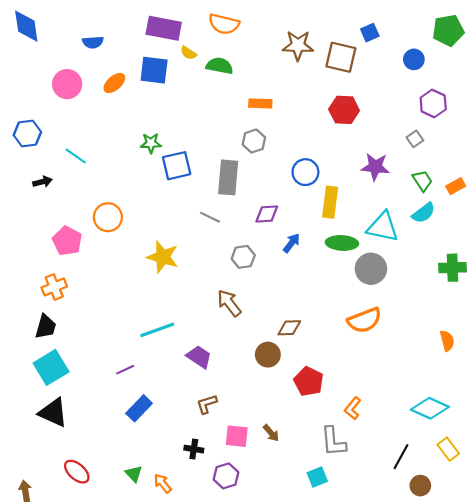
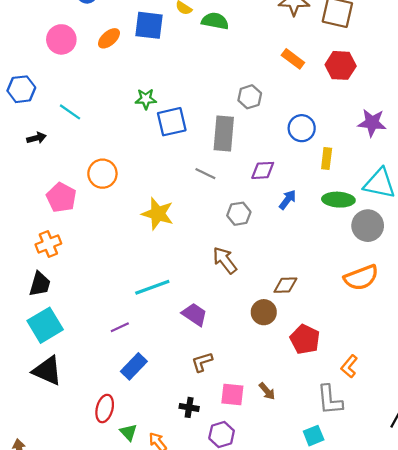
orange rectangle: (260, 103) -> (293, 59), moved, turned 35
yellow rectangle: (330, 202) -> (327, 158), size x0.7
red ellipse: (77, 472) -> (105, 409), moved, turned 64

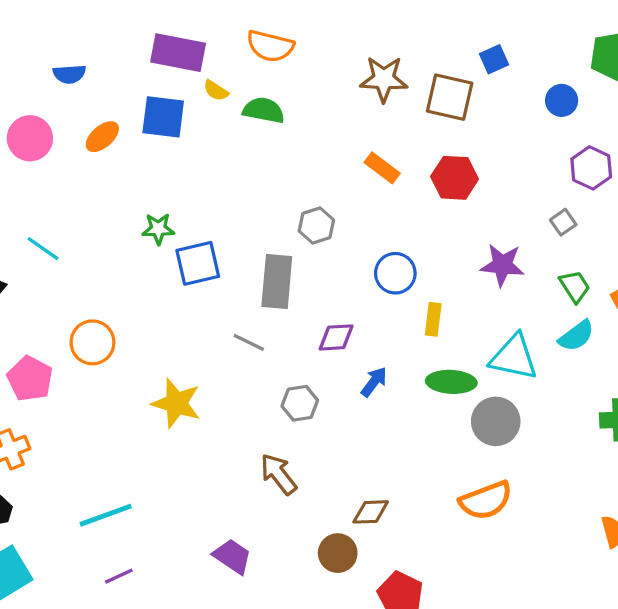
cyan line: (152, 287) -> (106, 515), moved

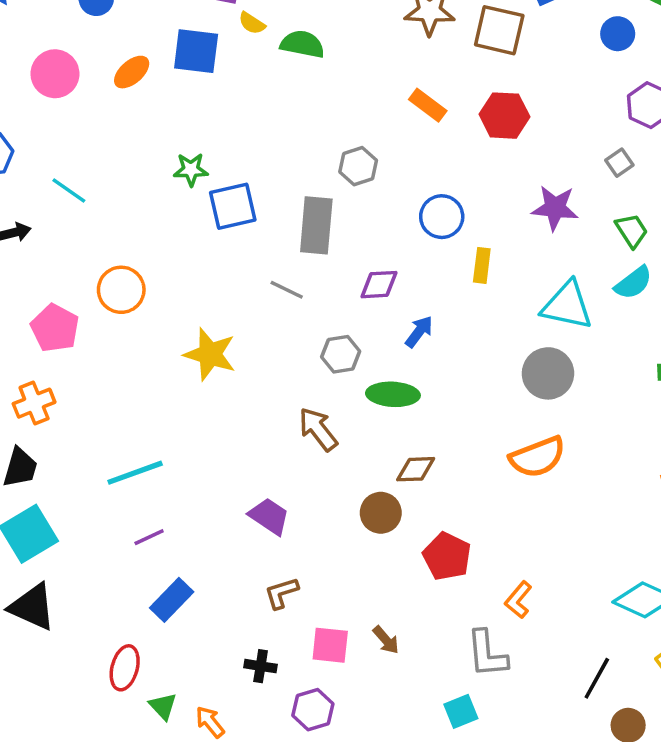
green ellipse: (451, 382) -> (393, 394), moved

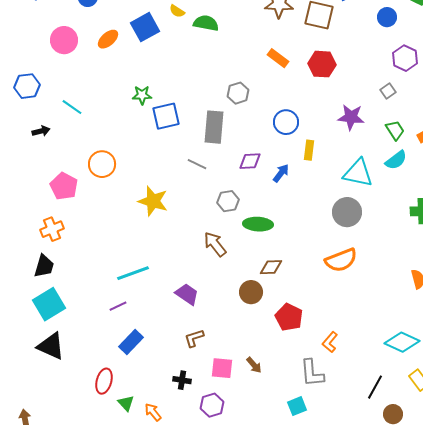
blue square: (196, 51) -> (145, 27), turned -36
blue arrow: (419, 332) -> (281, 173), moved
cyan line: (135, 473) -> (133, 273), moved

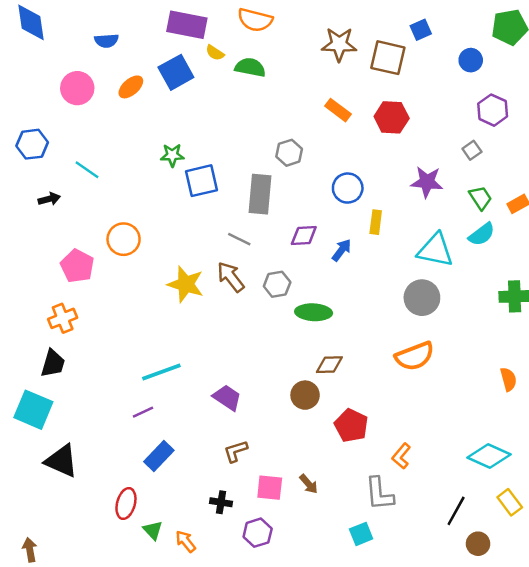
brown arrow: (215, 244) -> (231, 277), moved
cyan square: (49, 304) -> (33, 410), moved, turned -36

